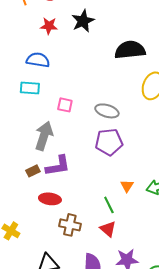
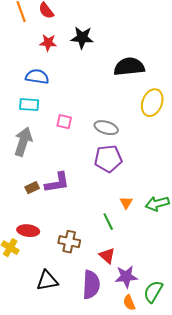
black star: (83, 21) -> (82, 38), turned 30
gray arrow: (44, 136) -> (23, 142), moved
red ellipse: (50, 199) -> (28, 231), moved
red triangle: (108, 229) -> (107, 256), moved

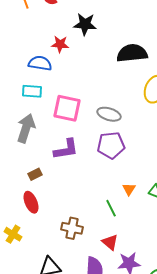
red star: (48, 43) -> (60, 44), moved
pink square: (64, 122) -> (67, 108), size x1.8
purple L-shape: (57, 183) -> (66, 149), moved
red ellipse: (28, 231) -> (31, 202), moved, turned 60

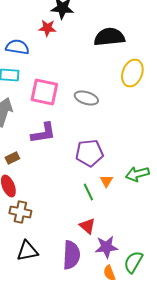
red star: (60, 44) -> (47, 28), moved
purple pentagon: (111, 145) -> (89, 153), moved
orange triangle: (129, 189) -> (106, 181), moved
brown cross: (72, 228) -> (20, 212), moved

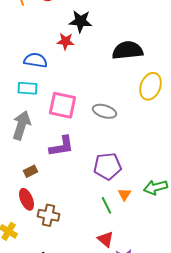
brown cross: (20, 212) -> (49, 215), moved

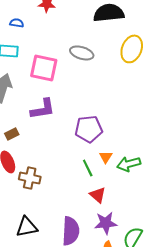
blue semicircle: (36, 60) -> (17, 23), size x0.6
gray ellipse: (105, 111) -> (82, 53), moved
green arrow: (156, 187) -> (129, 164), moved
red triangle: (106, 239) -> (98, 195), moved

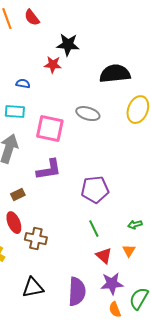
orange triangle: (106, 157) -> (129, 251), moved
green arrow: (129, 164) -> (135, 225), size x0.6

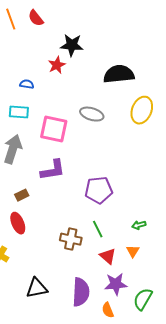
red star: (53, 65) -> (57, 65), turned -30
brown cross: (36, 239) -> (71, 239), moved
orange semicircle: (115, 310) -> (108, 310), moved

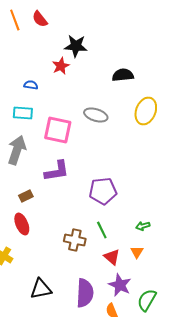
black semicircle: (119, 74) -> (123, 75), size x0.7
purple star: (116, 284) -> (120, 285), turned 30

